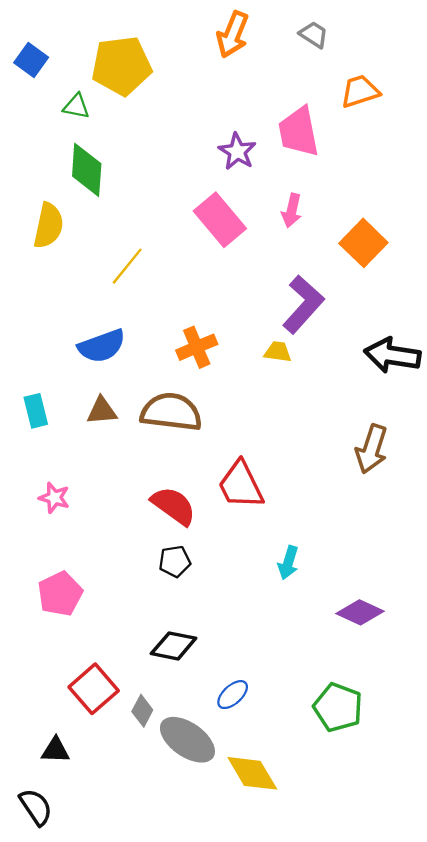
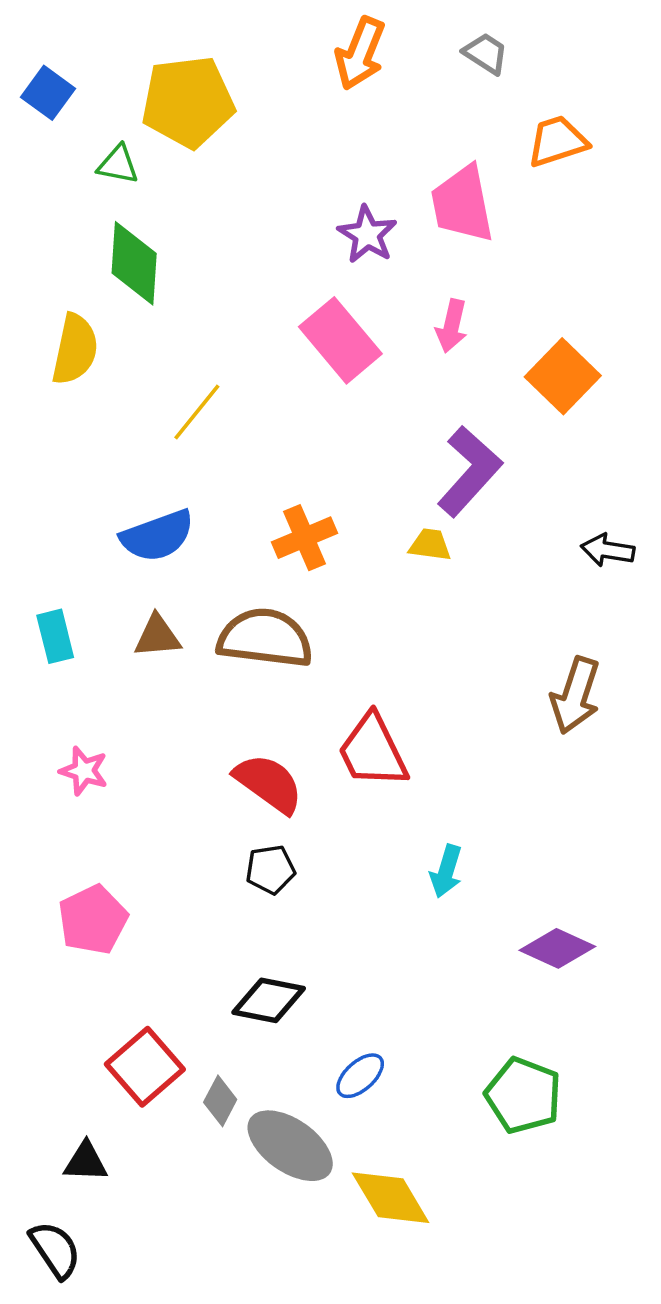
black arrow: (392, 355) -> (608, 550), size x0.6

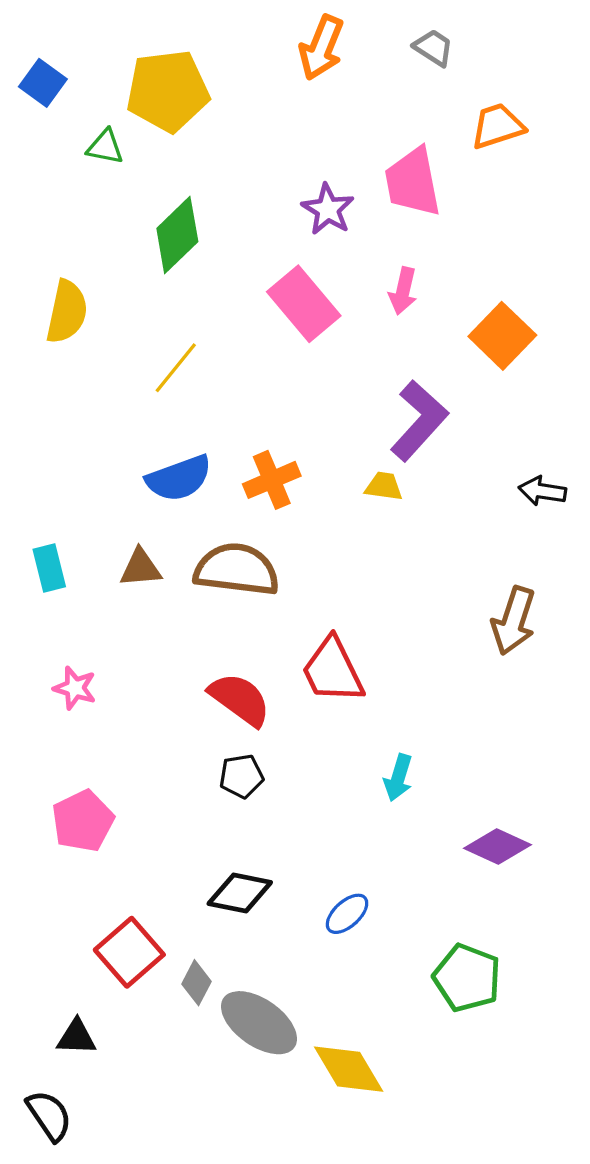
green diamond: (134, 263) -> (177, 235), moved, turned 42
blue semicircle: (157, 536) -> (179, 478), moved
blue ellipse: (360, 1076) -> (347, 914), moved

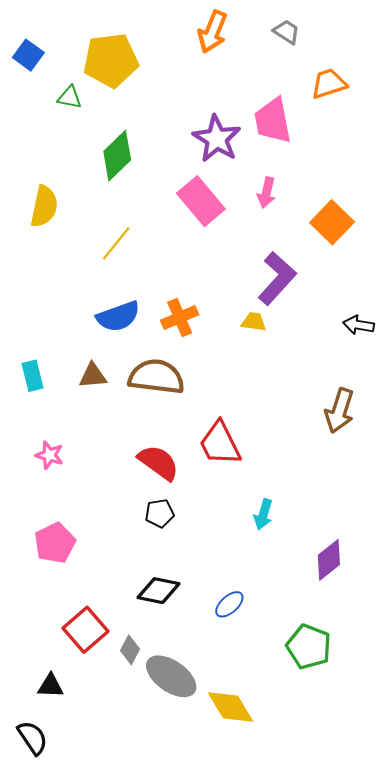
purple star: (328, 209) -> (217, 139), size x1.4
purple diamond: (498, 847) -> (329, 560), turned -63

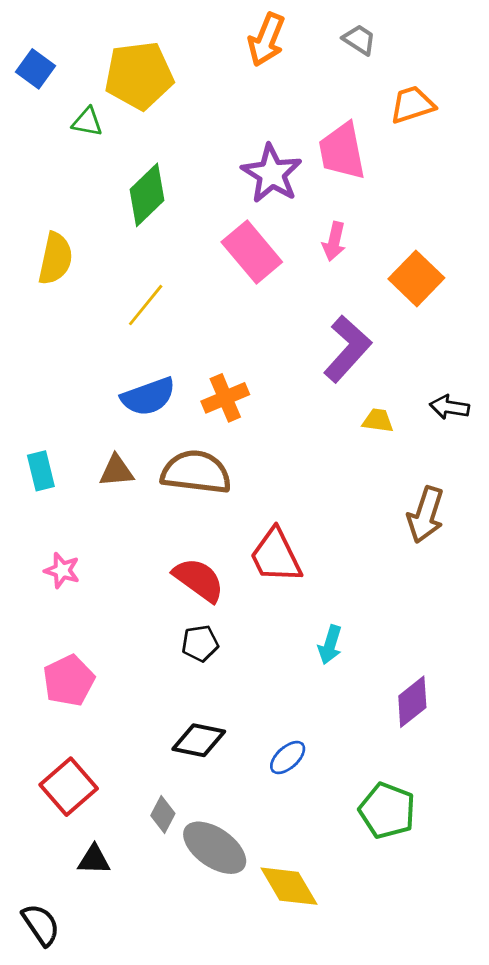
yellow trapezoid: (254, 322) -> (378, 420), moved
red square: (85, 630) -> (69, 787), moved
black triangle: (51, 686) -> (94, 860), moved

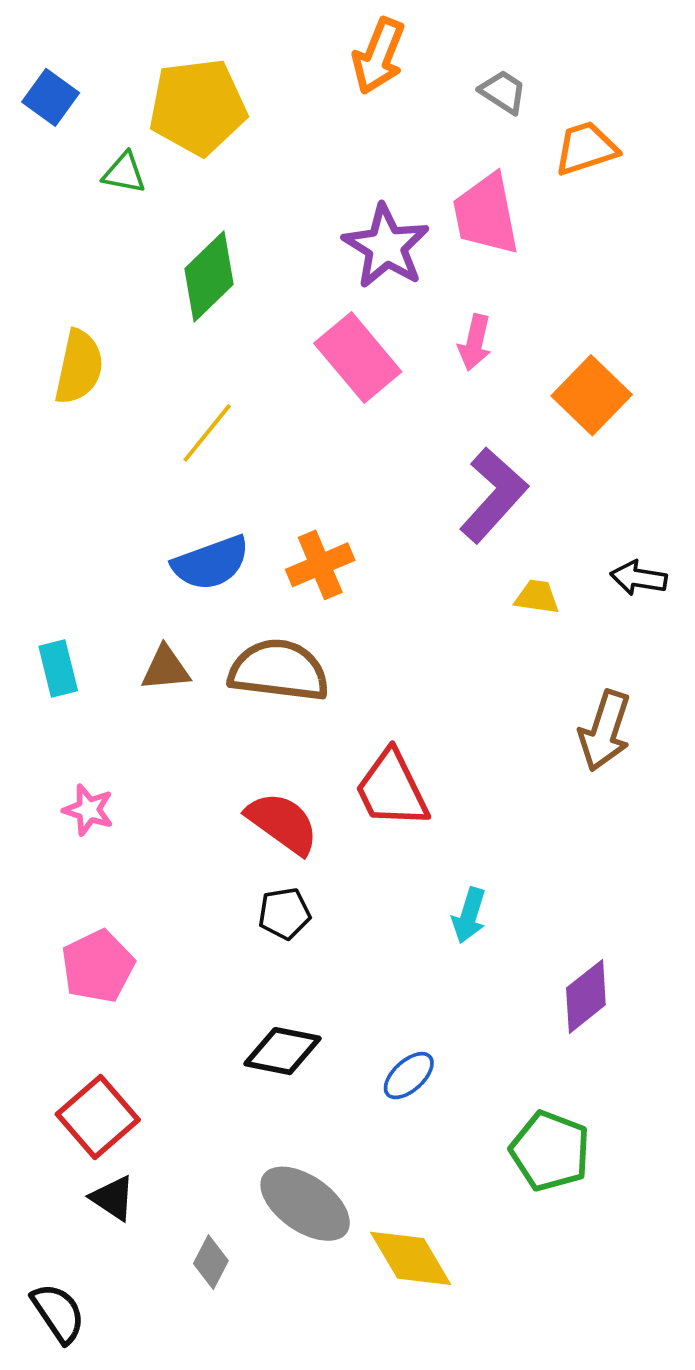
gray trapezoid: (359, 40) -> (503, 92), moved
gray diamond: (163, 815) -> (211, 1262), moved
black triangle: (94, 860) -> (113, 1198), moved, turned 32

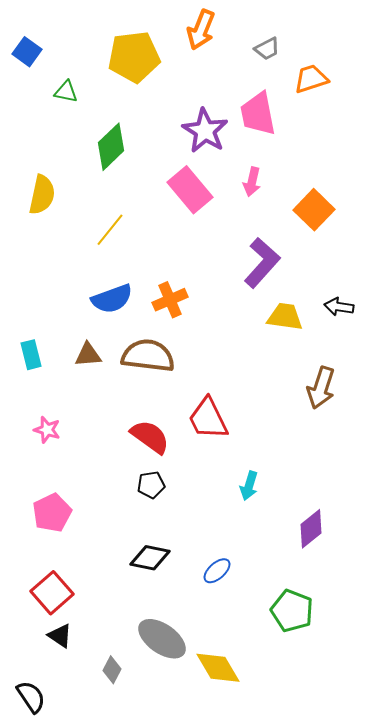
gray trapezoid: (503, 92) -> (267, 49), turned 120
yellow pentagon: (198, 107) -> (134, 57), moved
yellow trapezoid: (537, 597) -> (285, 317), size x1.5

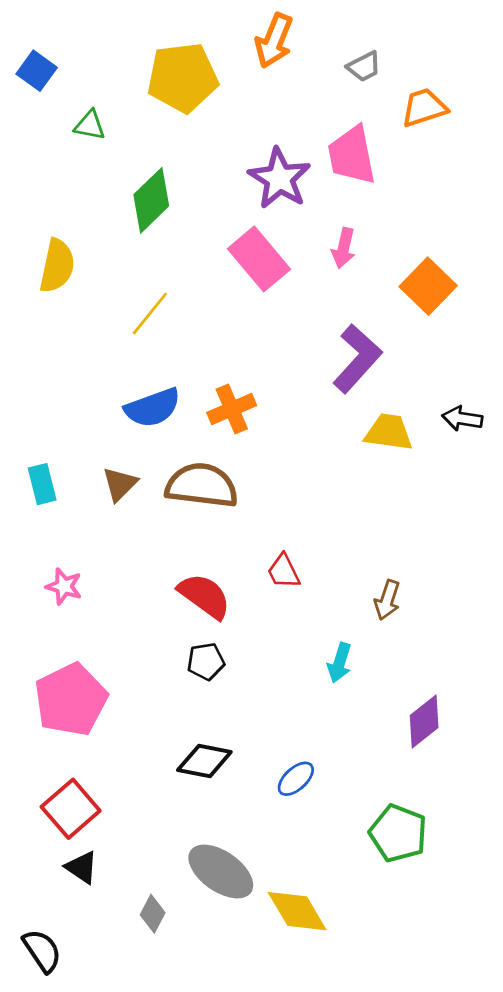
brown triangle: (88, 355) -> (120, 484), turned -40
brown arrow: (321, 388) -> (387, 600), moved, size x0.7
red trapezoid: (208, 419) -> (284, 571), size x0.6
pink pentagon: (52, 513) -> (71, 700), size x1.4

